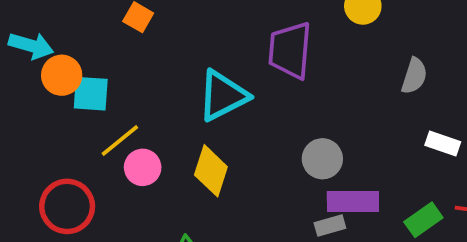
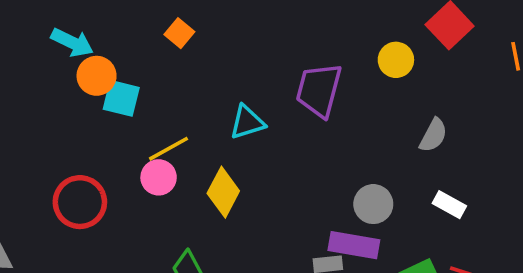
cyan triangle: (223, 96) -> (247, 122), size x0.7
yellow line: (120, 140) -> (169, 149), moved
gray circle: (322, 159) -> (373, 204), moved

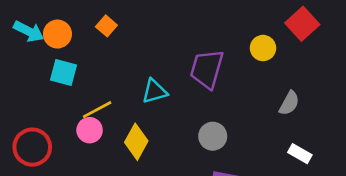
orange circle: (97, 76) -> (57, 34), moved
gray circle: (373, 204) -> (213, 136), moved

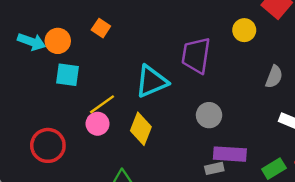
cyan triangle: (154, 91) -> (152, 81), size x1.4

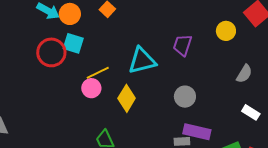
purple trapezoid: (196, 55) -> (183, 45), size x0.7
red circle: (48, 145) -> (51, 52), moved

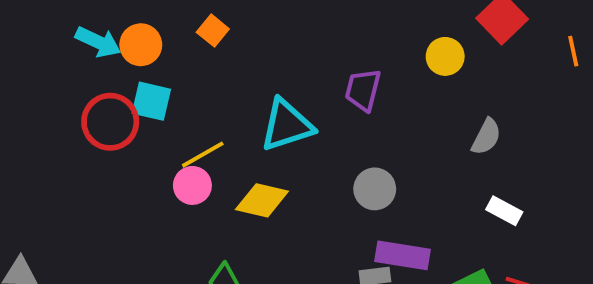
yellow diamond: (127, 98) -> (262, 200), turned 76

